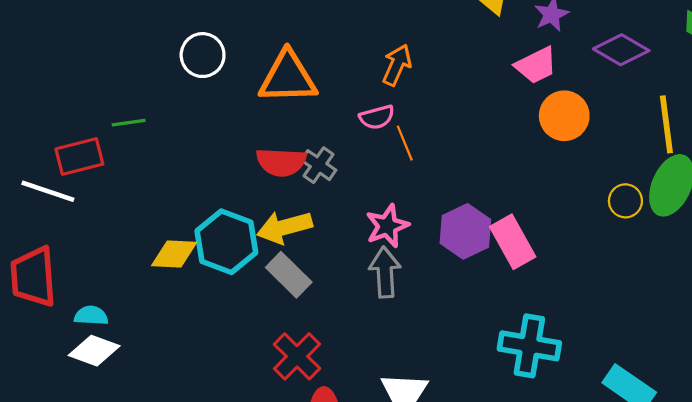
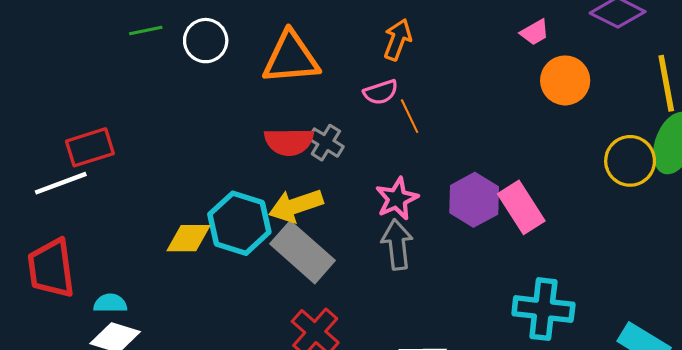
pink trapezoid: (536, 65) -> (535, 32), size x0.7
green line: (129, 123) -> (146, 31), moved
white line: (48, 191) -> (61, 183), turned -36
yellow circle: (625, 201) -> (630, 161), size x1.5
gray rectangle: (289, 275) -> (303, 252), size x1.4

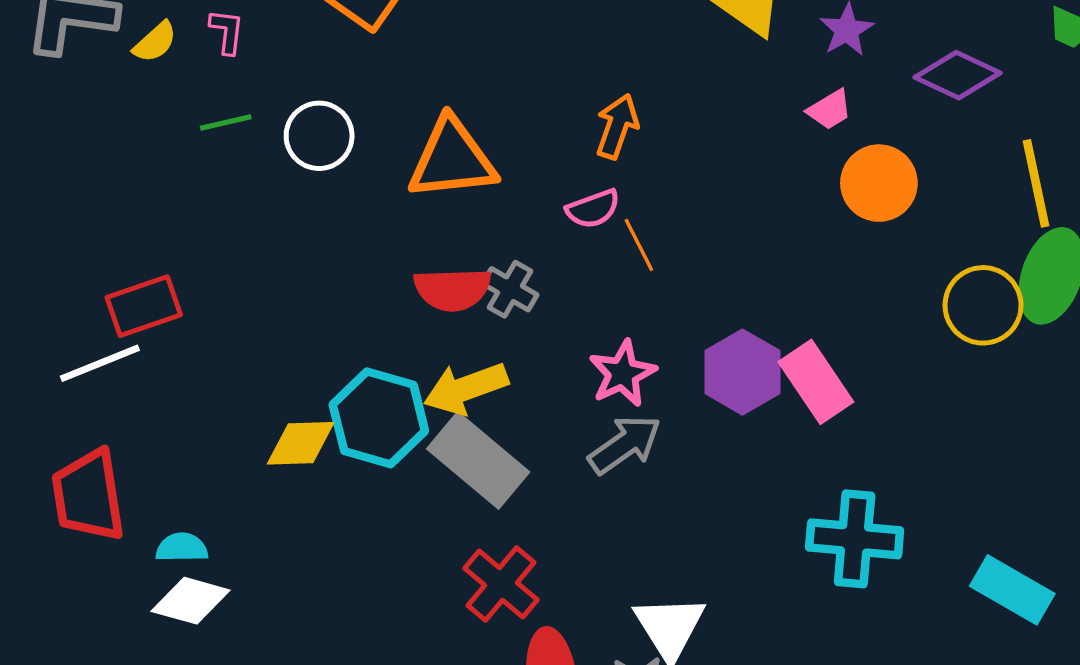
gray arrow: (397, 244) -> (625, 445), turned 63

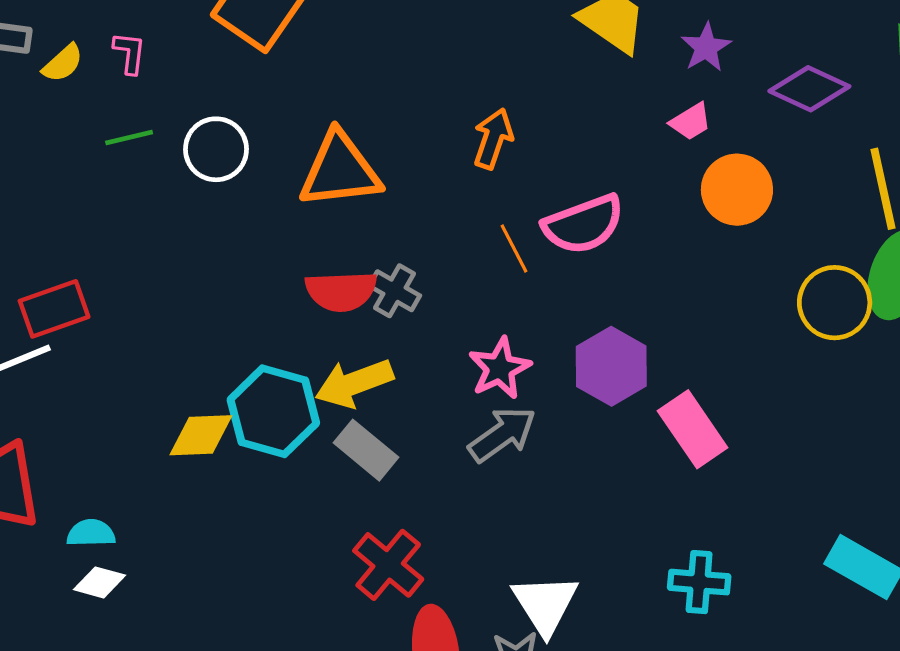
pink semicircle: (593, 209) -> (583, 224), moved, size x1.6
pink rectangle: (816, 382) -> (693, 429), moved
gray rectangle: (478, 460) -> (366, 450), size x0.7
cyan cross: (855, 539) -> (699, 582), moved, size x0.7
white diamond: (191, 601) -> (100, 582), size x0.7

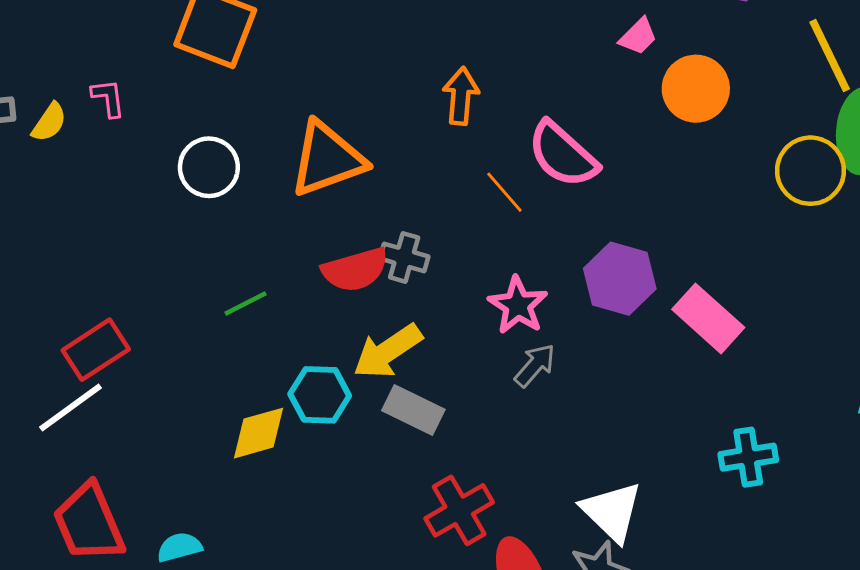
green line: (129, 138) -> (245, 304), moved
pink semicircle: (583, 224) -> (563, 155), turned 76
cyan hexagon: (273, 411) -> (320, 395), size x0.7
gray arrow: (502, 434) -> (535, 365), size x0.7
red cross: (388, 565) -> (459, 510), turned 34

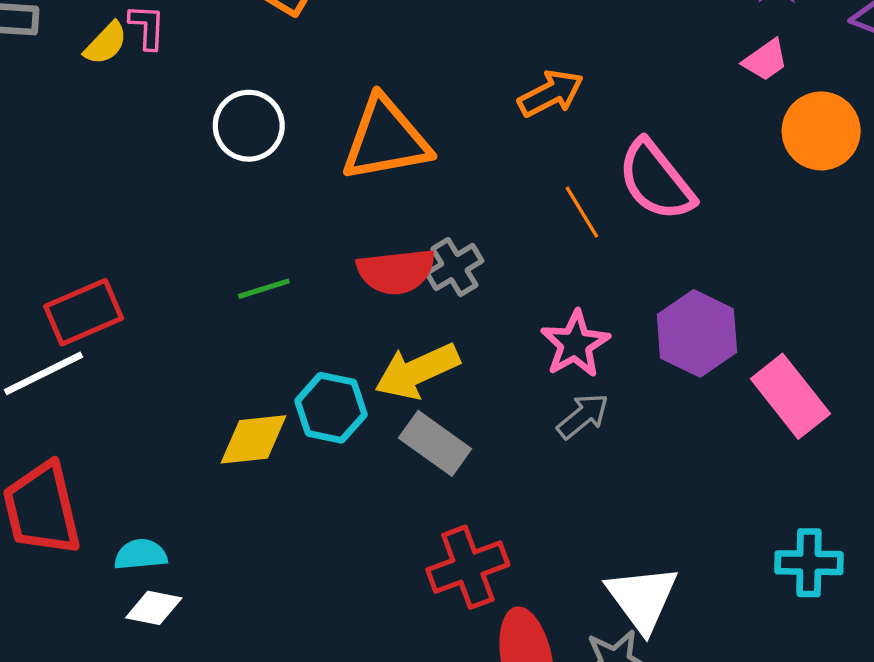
orange arrow: (461, 96) -> (551, 93), turned 48
yellow semicircle: (49, 122) -> (106, 43), moved
gray cross: (404, 257) -> (454, 267), turned 33

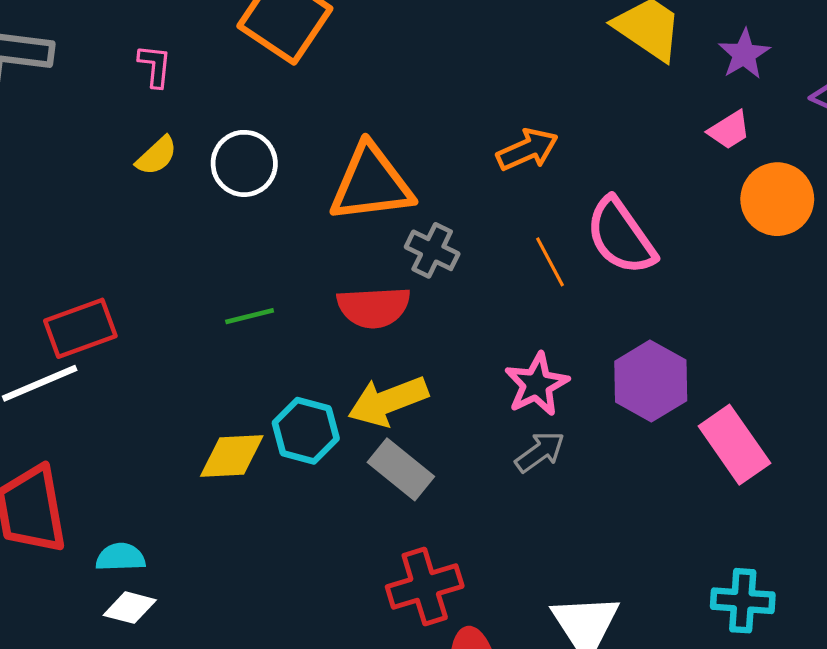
yellow semicircle: (106, 43) -> (157, 156), moved
gray cross: (454, 267) -> (432, 250), moved, turned -36

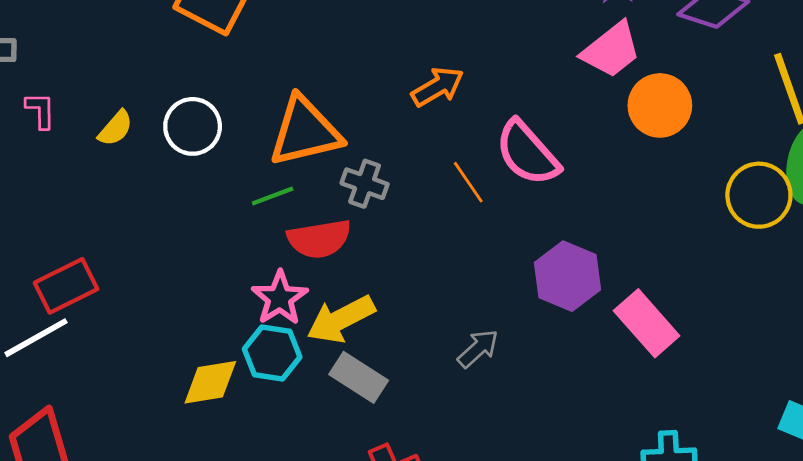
pink L-shape: (155, 66) -> (41, 110), moved
pink trapezoid: (729, 130) -> (611, 50), size x1.6
green line: (250, 316) -> (273, 196), moved
pink star: (537, 384) -> (280, 298), moved

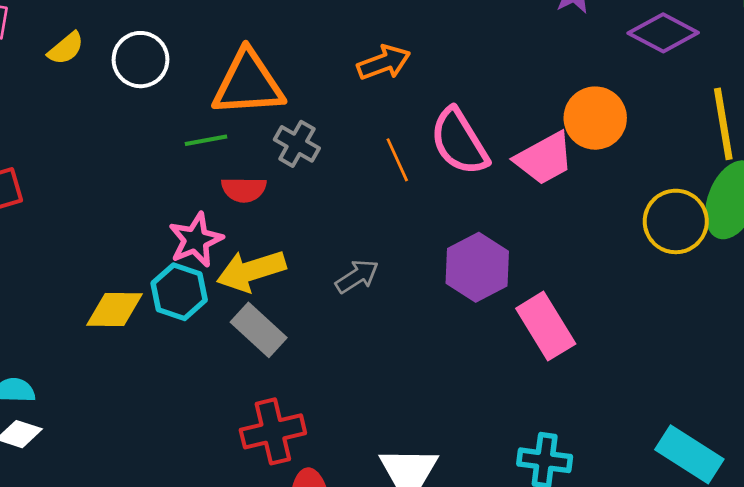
pink trapezoid: (611, 50) -> (544, 158), moved
red semicircle: (319, 239) -> (244, 189), size x0.7
gray arrow: (478, 349) -> (357, 276), moved

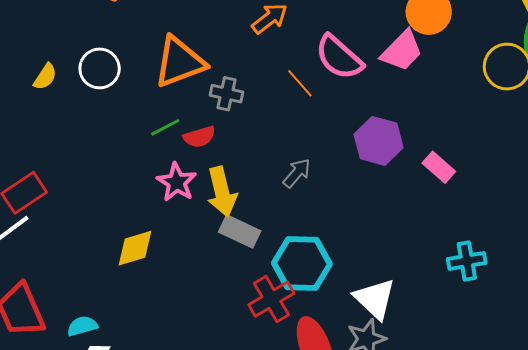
green line: (206, 140) -> (165, 127), moved
yellow arrow: (251, 271) -> (222, 192), turned -69
cyan hexagon: (179, 292) -> (302, 263), moved, size x1.4
pink rectangle: (546, 326) -> (439, 167), size x0.7

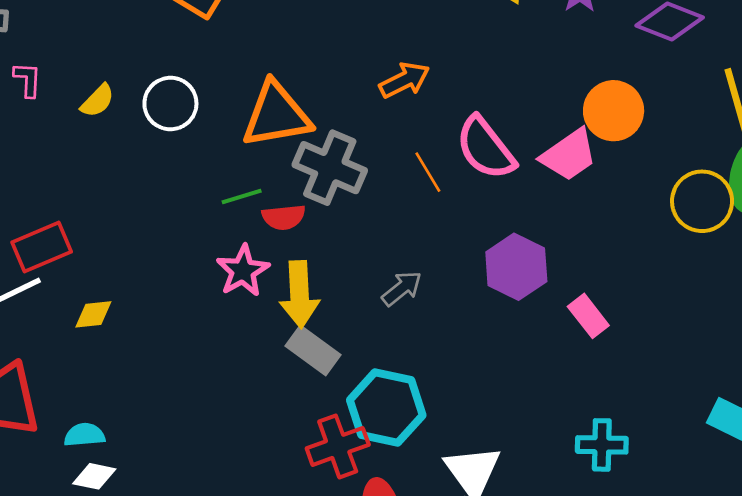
gray cross: (227, 94) -> (330, 168), size x1.6
yellow diamond: (135, 248) -> (93, 314), moved, size x0.7

